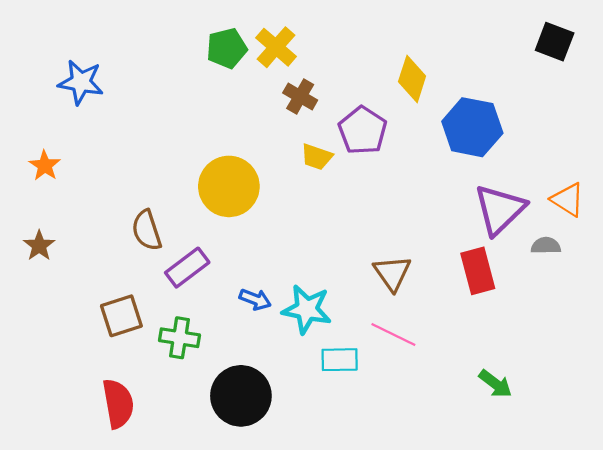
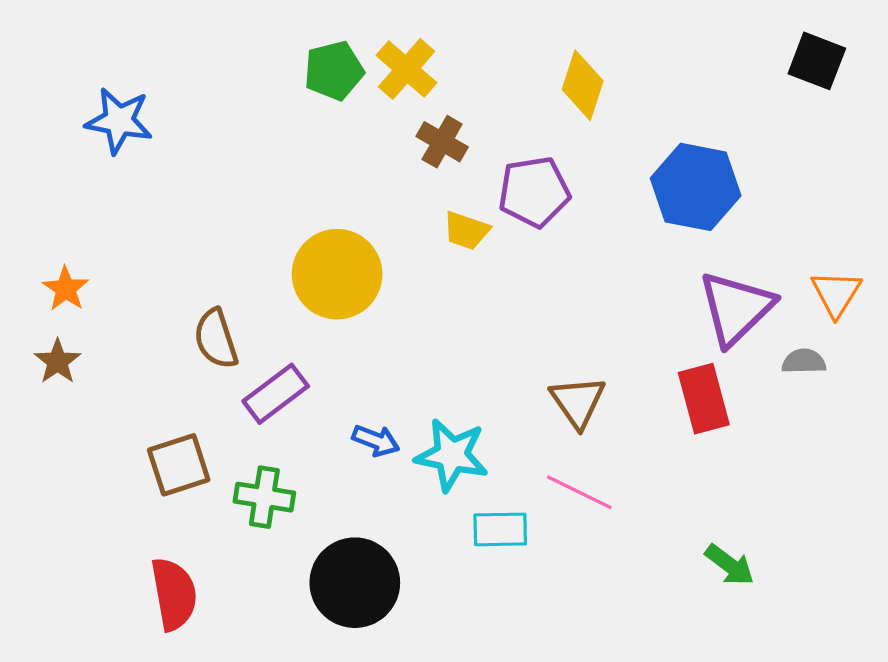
yellow diamond: (412, 79) -> (583, 85), moved
purple pentagon: (363, 130) -> (534, 192), turned 30
orange star: (45, 166) -> (66, 289), moved
orange triangle: (568, 200) -> (836, 294), turned 30

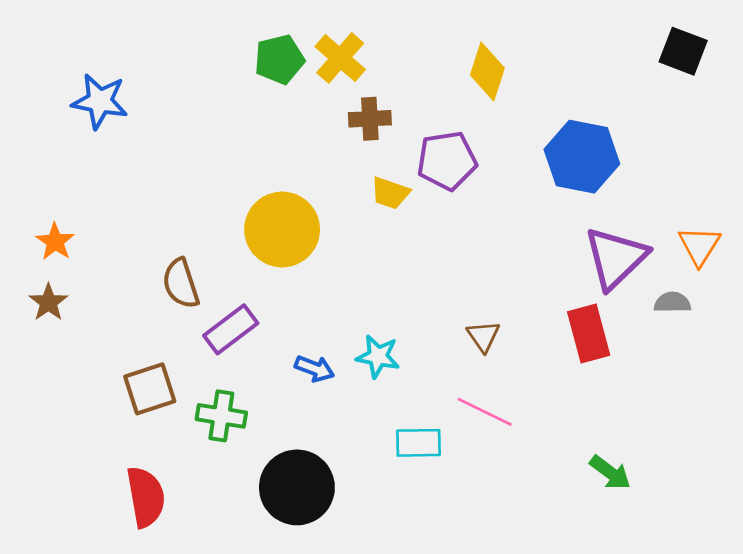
brown cross: (442, 142) -> (370, 119), turned -33
brown triangle: (578, 402) -> (483, 336), size x0.7
cyan star: (452, 455) -> (378, 356), moved, size x0.7

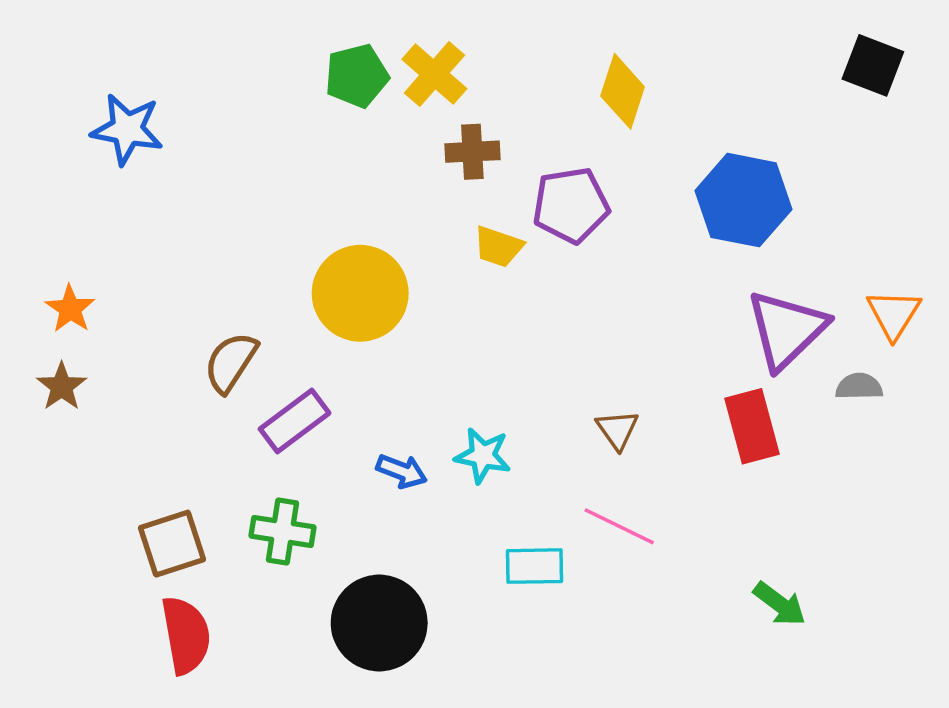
brown semicircle: (181, 284) -> (231, 362), turned 51
brown square: (150, 389) -> (172, 544), moved

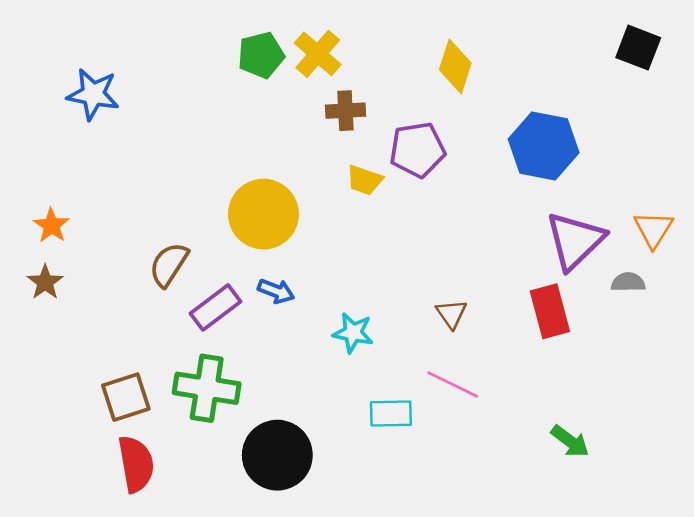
blue arrow: (402, 471) -> (276, 291), moved
green cross: (283, 531) -> (207, 388), size x1.4

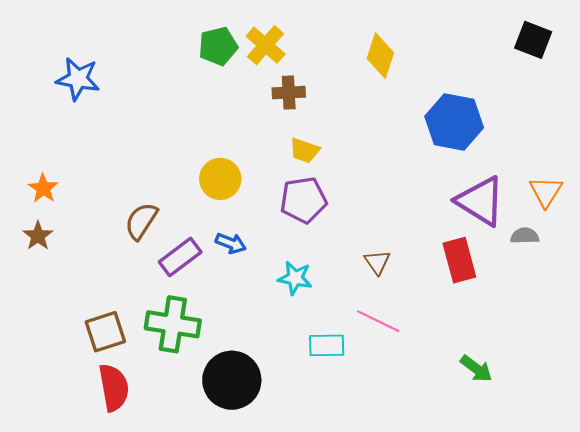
purple pentagon: (417, 150) -> (303, 200), moved
yellow circle: (263, 214) -> (220, 179), size x0.7
purple triangle: (575, 241) -> (480, 201), turned -44

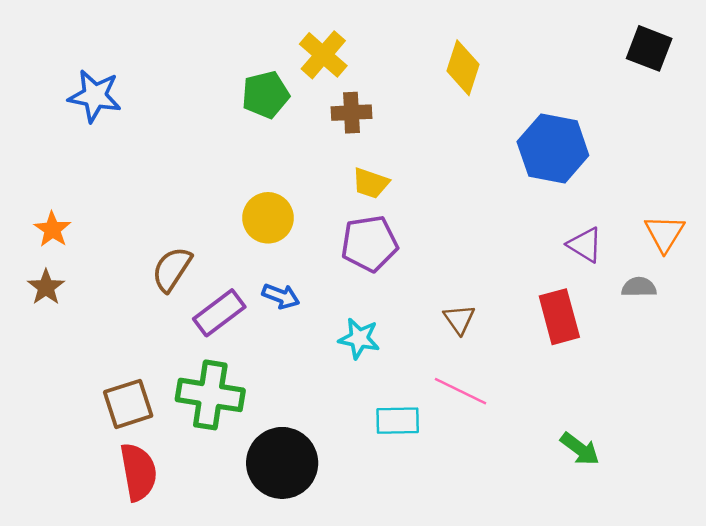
green pentagon: (218, 46) -> (265, 95), moved
purple triangle: (480, 201) -> (585, 245), size x0.6

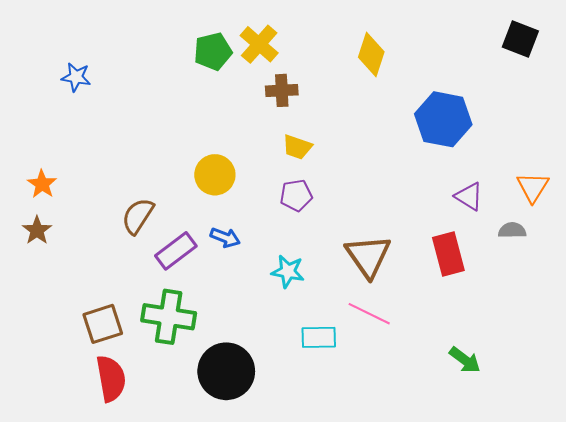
green pentagon: (265, 95) -> (213, 51), moved
blue star: (95, 96) -> (76, 77), size x0.7
purple pentagon: (369, 244) -> (296, 195), size x0.7
brown triangle: (459, 319) -> (368, 256), size x1.8

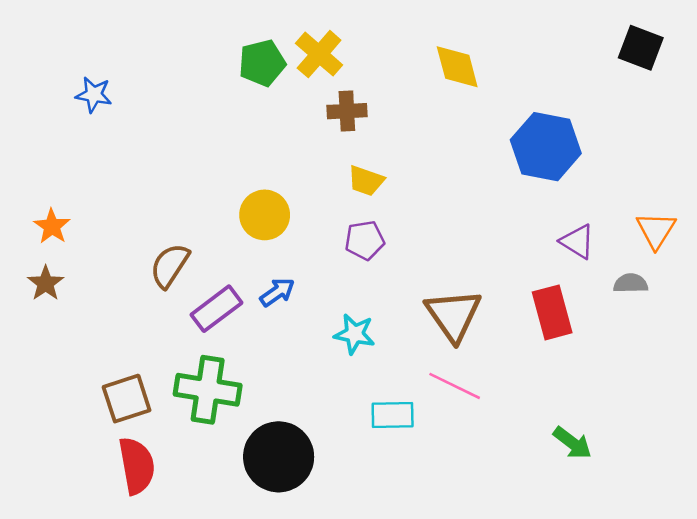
yellow diamond: (371, 54) -> (457, 67), turned -33
blue arrow: (225, 238) -> (277, 292), turned -56

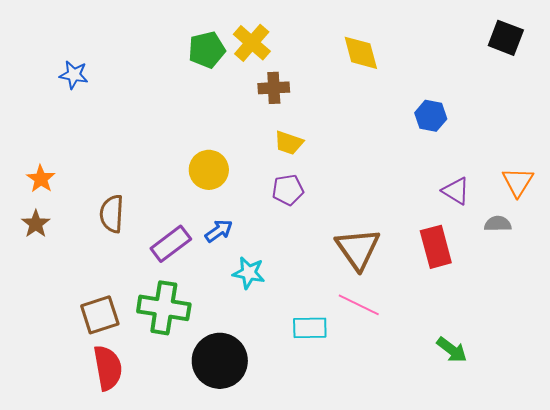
blue hexagon: (546, 147) -> (431, 116), size x0.6
brown semicircle: (170, 266) -> (112, 214), moved, turned -30
cyan star: (355, 334) -> (249, 273), moved

